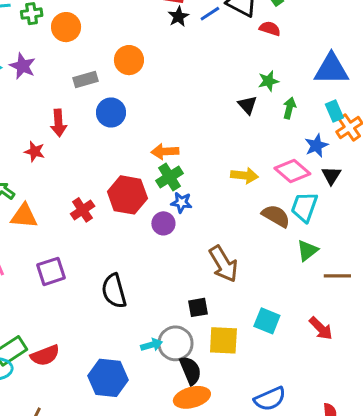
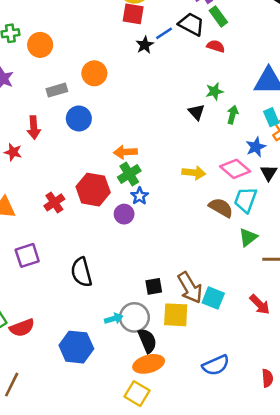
black star: (178, 17) -> (145, 45), moved
blue star: (181, 202) -> (140, 196), turned 30
brown arrow: (223, 264) -> (190, 288), moved

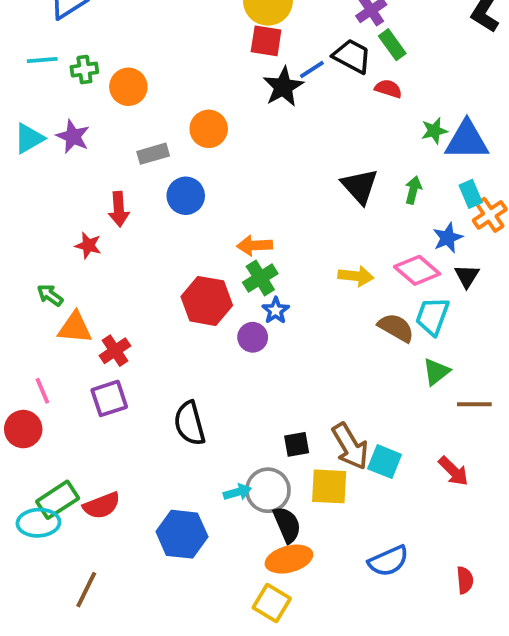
black star: (145, 45) -> (283, 87), size x1.5
green star: (214, 91) -> (434, 131), moved
black triangle: (196, 112) -> (360, 186), size x1.5
red cross: (54, 202) -> (115, 351), moved

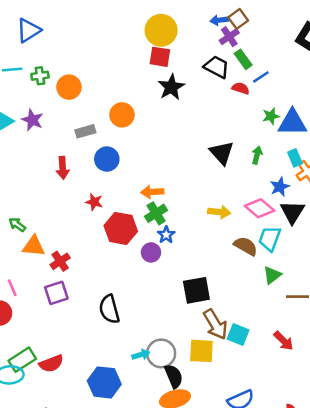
blue line: (312, 70) -> (261, 77), moved
red star: (88, 245) -> (94, 202), moved
black triangle: (467, 276) -> (292, 212), size x1.5
black square: (297, 444) -> (196, 290), moved, size x1.6

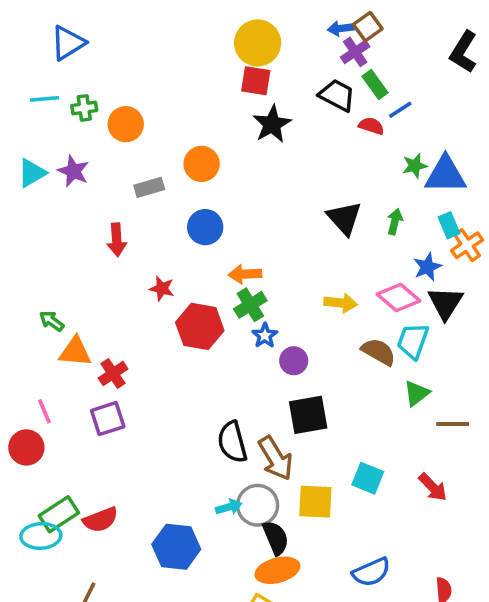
blue circle: (107, 159) -> (205, 227), moved
purple circle: (151, 252) -> (294, 361), moved
black semicircle: (109, 309) -> (232, 442), moved
brown arrow: (215, 324) -> (276, 458), moved

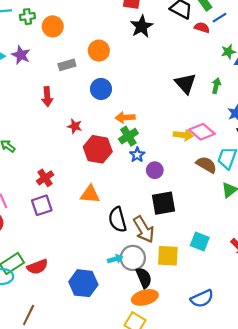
pink diamond: (398, 298) -> (202, 132), moved
orange triangle: (75, 352) -> (90, 194), moved

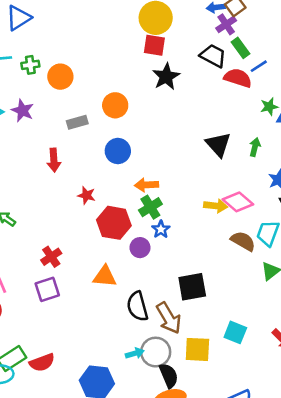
red semicircle: (202, 28) -> (238, 78), size x1.5
purple circle: (155, 170) -> (140, 248), moved

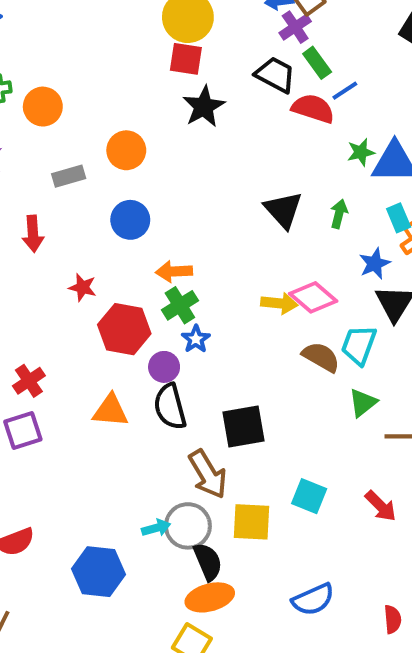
black semicircle: (137, 306) -> (170, 407), moved

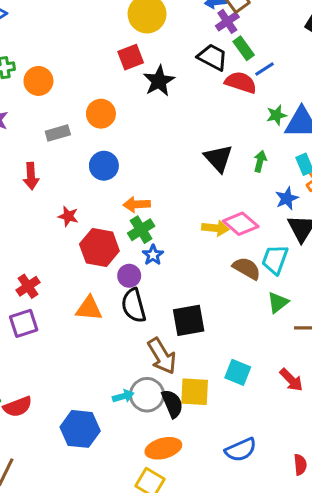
red square: (186, 59) -> (131, 57), moved, turned -30
black semicircle: (208, 562) -> (172, 404), moved

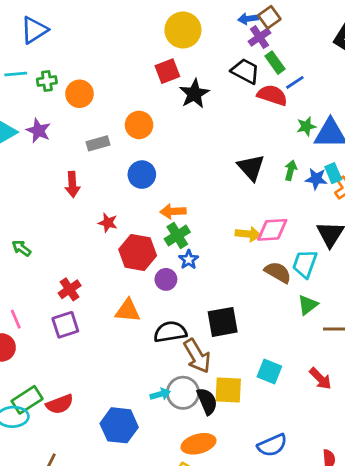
blue star: (287, 198) -> (316, 179), moved, turned 30
pink diamond: (241, 224) -> (272, 230), turned -44
black semicircle: (134, 306) -> (170, 332), moved, turned 96

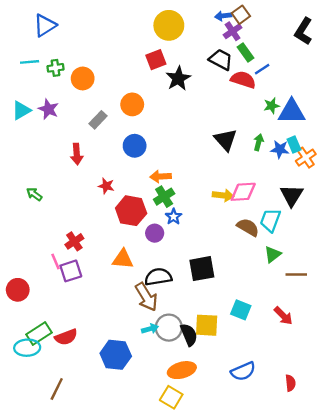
gray rectangle: (98, 143) -> (98, 120), turned -30
green arrow: (21, 248) -> (34, 194), moved
pink line: (16, 319) -> (55, 261), moved
brown arrow: (197, 356) -> (146, 297), moved

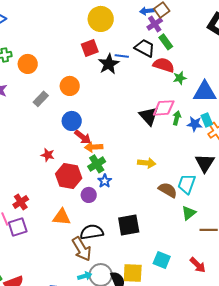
blue line: (262, 69) -> (122, 56), moved, turned 40
green star: (272, 106) -> (180, 78), moved
red arrow: (77, 154) -> (83, 137), moved, turned -48
pink diamond: (243, 192) -> (164, 108), moved

